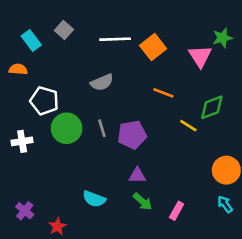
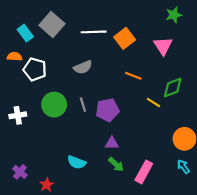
gray square: (64, 30) -> (52, 24), size x1.6
green star: (222, 38) -> (174, 15), moved
white pentagon: (44, 101) -> (35, 69), moved
pink rectangle: (177, 211) -> (144, 172), size x1.5

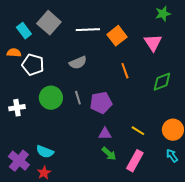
orange line: (133, 76) -> (125, 71), turned 49
yellow line: (153, 102) -> (138, 131), moved
cyan semicircle: (77, 162) -> (45, 152), moved
purple cross: (20, 172) -> (19, 161), size x1.5

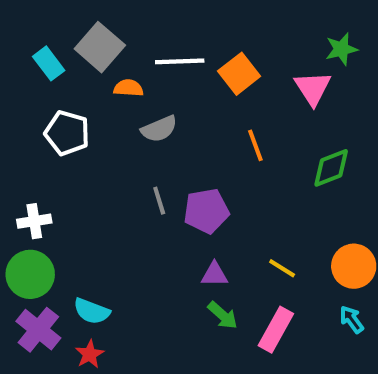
green star: (163, 14) -> (341, 49), moved
orange semicircle: (14, 53) -> (128, 88), moved
green circle: (51, 98) -> (30, 274), moved

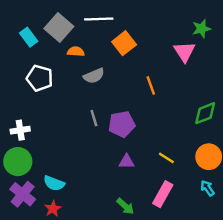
white line: (180, 61) -> (99, 19), moved
orange square: (239, 74) -> (124, 43), moved
green diamond: (331, 168) -> (205, 113), moved
green arrow: (223, 315) -> (125, 206), moved

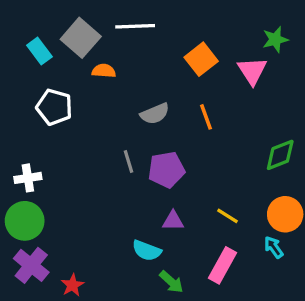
orange square: (124, 43) -> (201, 59), moved
gray semicircle: (94, 76) -> (155, 114), moved
cyan semicircle: (54, 183) -> (147, 251), moved
cyan arrow: (207, 188) -> (274, 247), moved

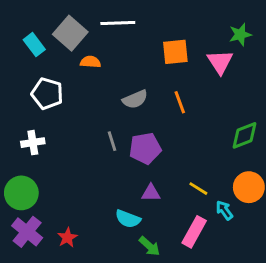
orange square: (201, 59) -> (175, 52), turned 32
white cross: (28, 178) -> (33, 143), moved
cyan arrow: (274, 247) -> (224, 210), moved
red star: (72, 285) -> (67, 238), moved

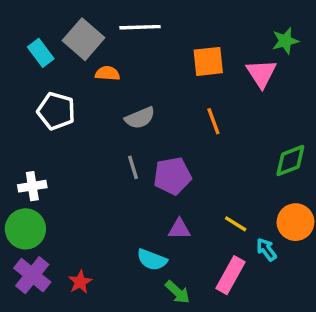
gray semicircle: (135, 99) -> (140, 118), moved
white cross: (33, 143) -> (32, 186), moved

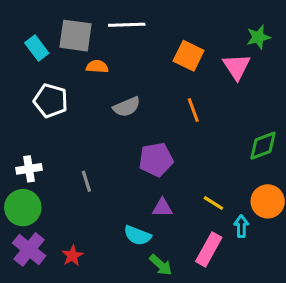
gray square: (84, 39) -> (76, 36), turned -33
orange square: (208, 61) -> (189, 56), turned 32
gray line: (133, 167) -> (86, 181), moved
cyan arrow: (266, 249) -> (241, 226), turned 35

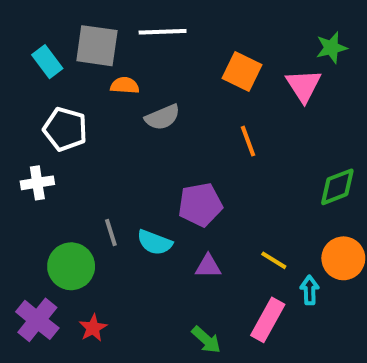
gray semicircle: (127, 107) -> (163, 117), moved
white cross: (29, 169) -> (37, 183), moved
green circle: (23, 208) -> (71, 266), moved
cyan semicircle: (137, 235) -> (155, 242), moved

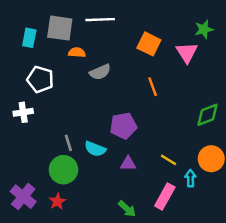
cyan rectangle: (47, 62) -> (29, 38), turned 48
green circle: (71, 266) -> (63, 170), moved

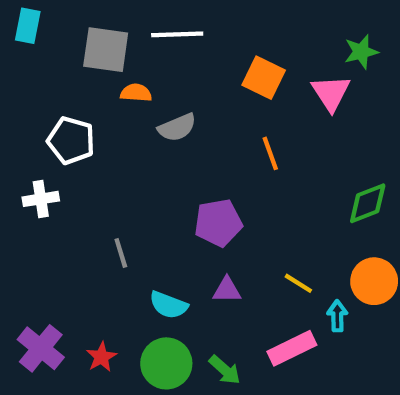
cyan rectangle: (29, 38) -> (28, 26), moved
cyan semicircle: (95, 149) -> (168, 305), moved
green circle: (63, 170) -> (166, 363), moved
pink rectangle: (165, 197) -> (292, 348), turned 35

